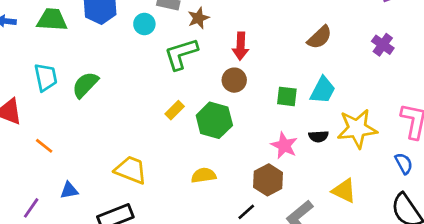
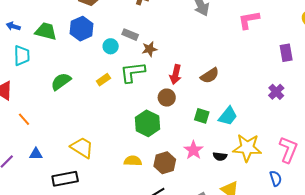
brown semicircle: (320, 37) -> (210, 76), moved
cyan trapezoid: (46, 77) -> (22, 56), moved
yellow rectangle: (175, 110) -> (103, 80), moved
black semicircle: (319, 136) -> (220, 156), moved
brown hexagon: (268, 180) -> (165, 163), moved

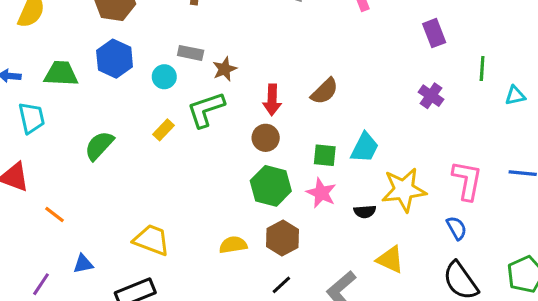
green hexagon: (147, 123) -> (271, 186), moved
pink star: (194, 150) -> (321, 193), moved

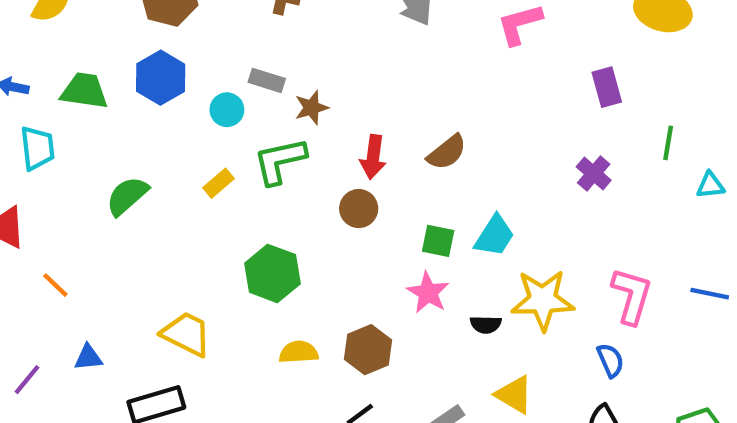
green hexagon: (271, 186) -> (272, 273), moved

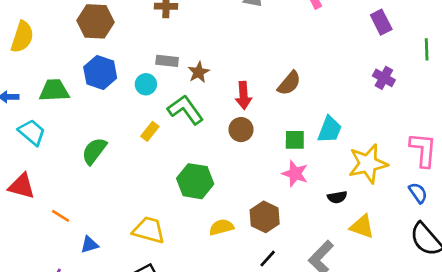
cyan trapezoid: (37, 148) -> (32, 132), turned -32
green L-shape: (280, 161) -> (185, 110), turned 78
black semicircle: (486, 325) -> (337, 197), moved
blue triangle: (88, 357) -> (89, 245), moved

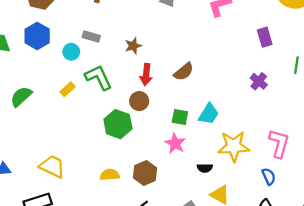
brown star: (199, 72) -> (133, 46), moved
green hexagon: (195, 181) -> (118, 124), moved

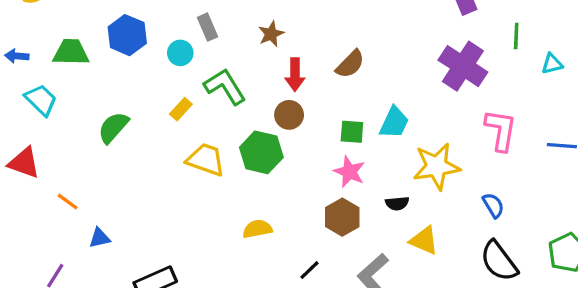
gray rectangle: (91, 36) -> (207, 27), turned 56
purple cross: (259, 81) -> (463, 66), size x1.8
pink L-shape: (279, 143) -> (501, 130), moved
yellow trapezoid: (52, 166) -> (206, 160), moved
brown hexagon: (145, 173) -> (342, 217), moved

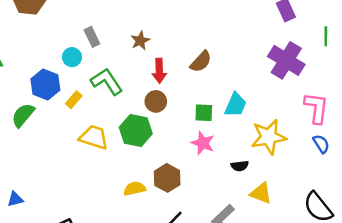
blue hexagon: (127, 35) -> (45, 85), moved
blue semicircle: (493, 205) -> (321, 144), moved
brown hexagon: (342, 217) -> (167, 178), moved

